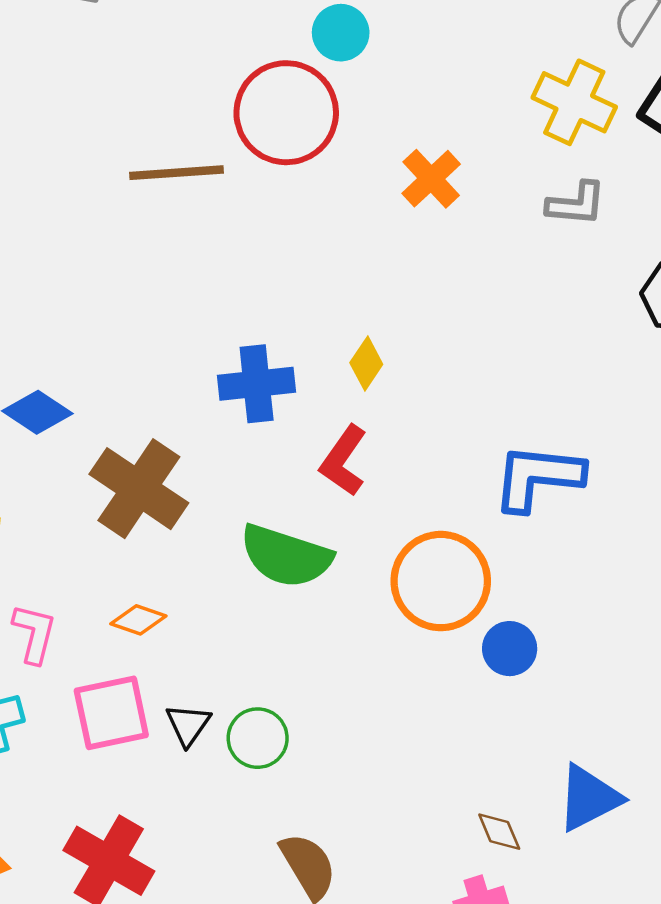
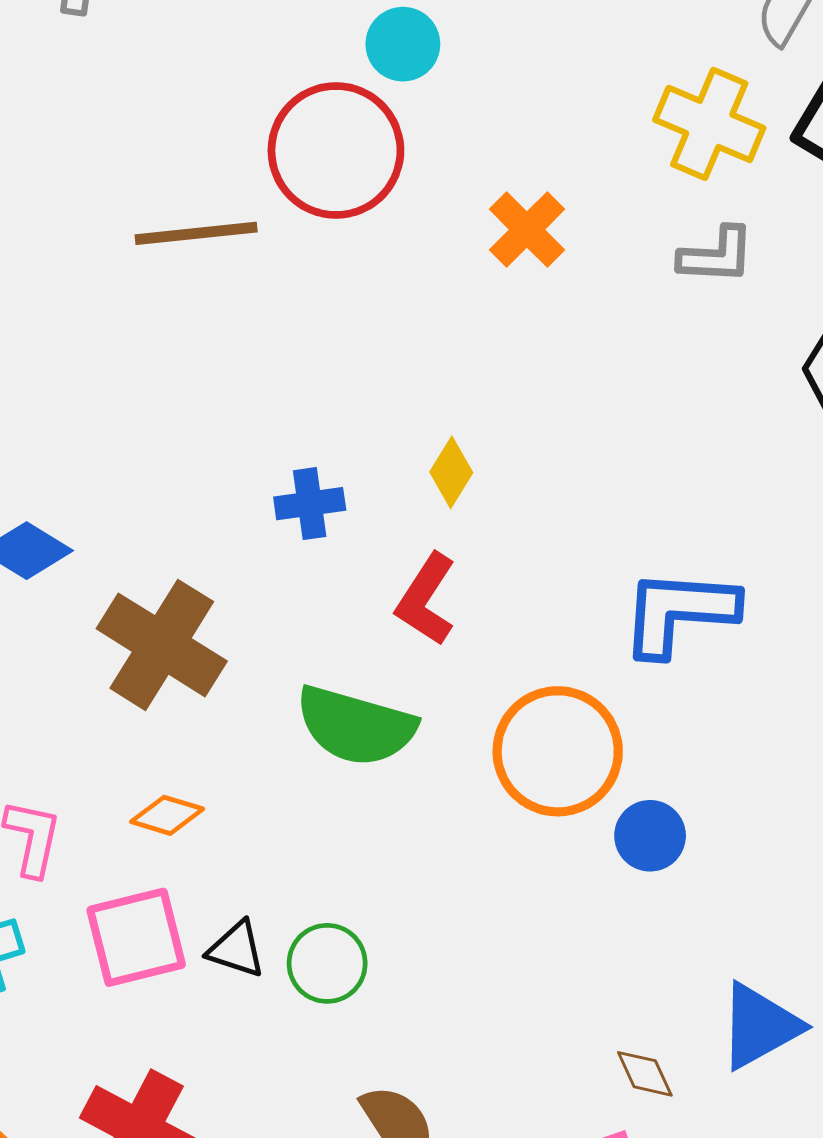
blue cross: (257, 384) -> (310, 504), size x0.7
black triangle: (188, 725) -> (236, 949), turned -45

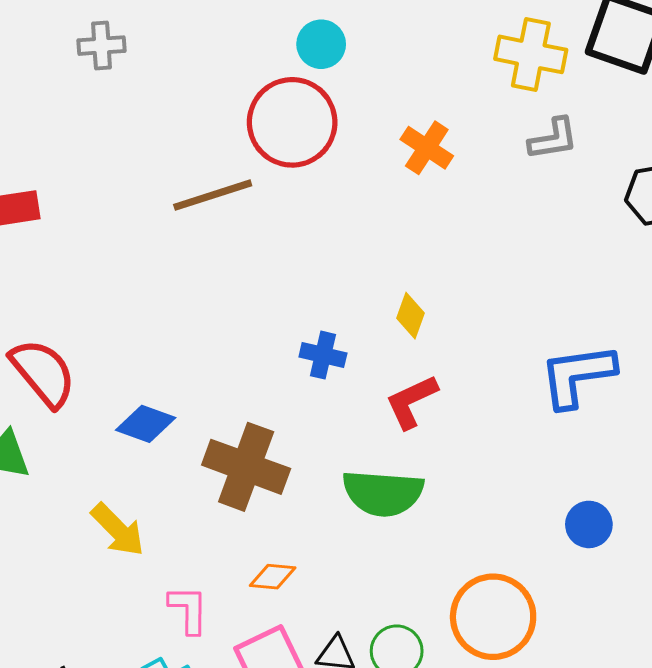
blue cross: (310, 504) -> (323, 355), turned 33
red L-shape: (426, 599) -> (411, 402), turned 44
orange circle: (558, 751) -> (493, 617), moved

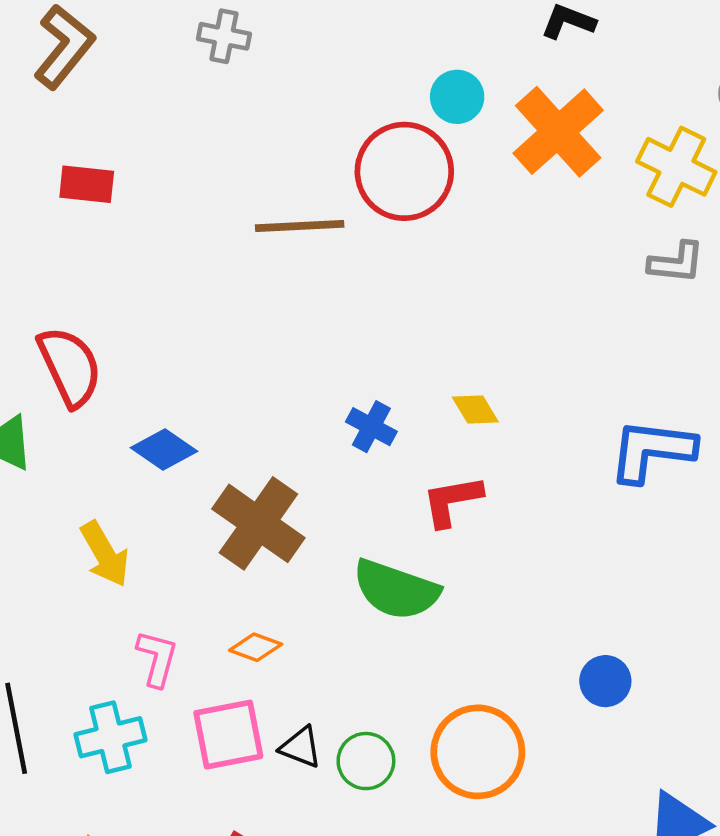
orange cross: (427, 148) -> (558, 132), moved, size x1.6
yellow diamond: (411, 316) -> (475, 409), turned -66
blue L-shape: (577, 376) -> (652, 451), moved

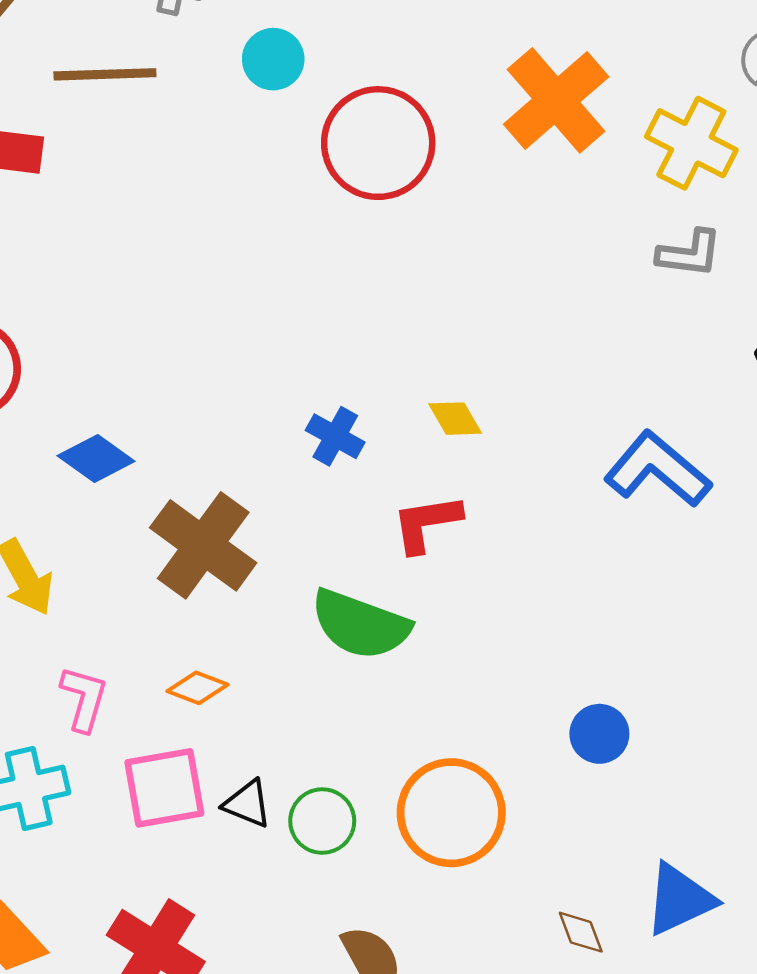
cyan circle: (457, 97) -> (273, 59), moved
brown line: (300, 226) -> (105, 74), moved
blue L-shape: (652, 451) -> (658, 469), turned 32

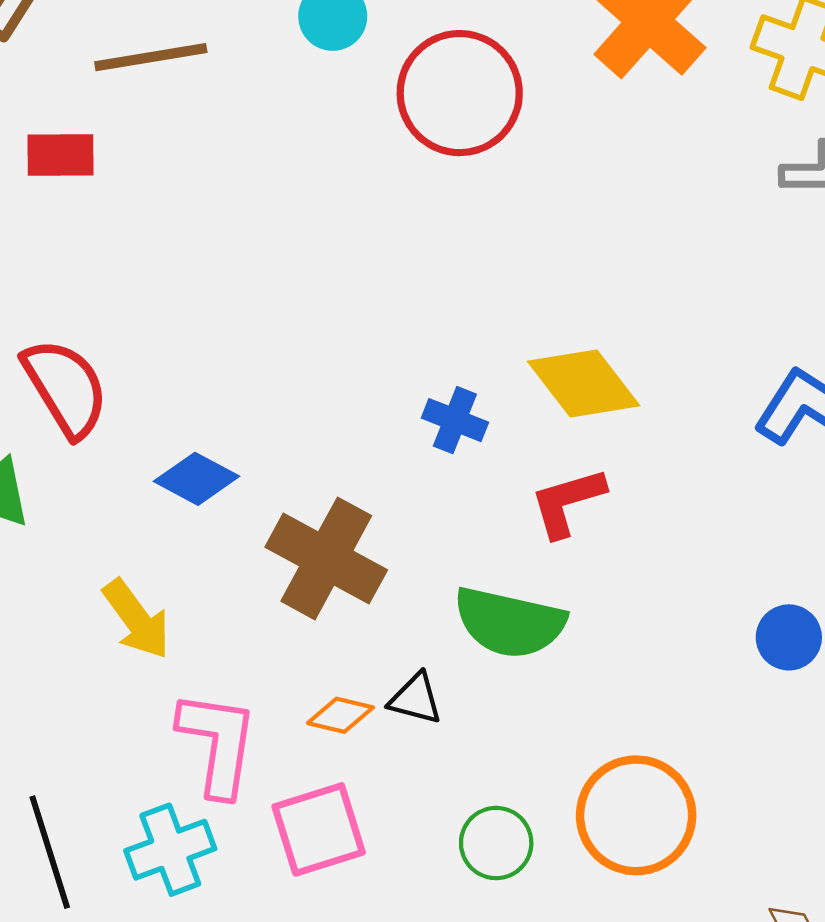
yellow diamond: (455, 419) -> (584, 383), size x1.8
pink L-shape: (84, 699) -> (218, 743), size x1.5
blue circle: (599, 734) -> (789, 637), moved
black triangle: (247, 804) -> (416, 699), moved

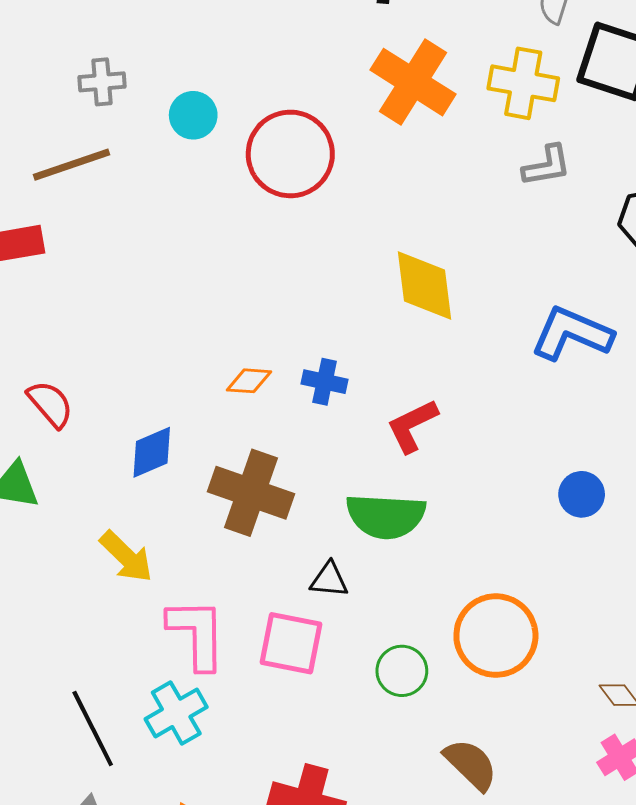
yellow diamond: (584, 383) -> (425, 285), moved, turned 40
red semicircle: (66, 388) -> (50, 404), size x0.7
blue diamond: (196, 479) -> (152, 452), turned -42
orange diamond: (340, 715) -> (249, 381), moved
pink square: (319, 829) -> (291, 643), moved, turned 38

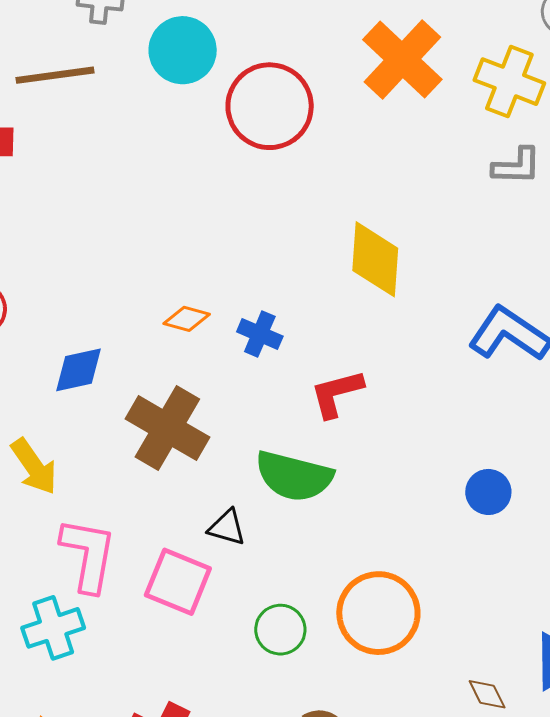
cyan circle: (193, 115) -> (183, 50), size x1.4

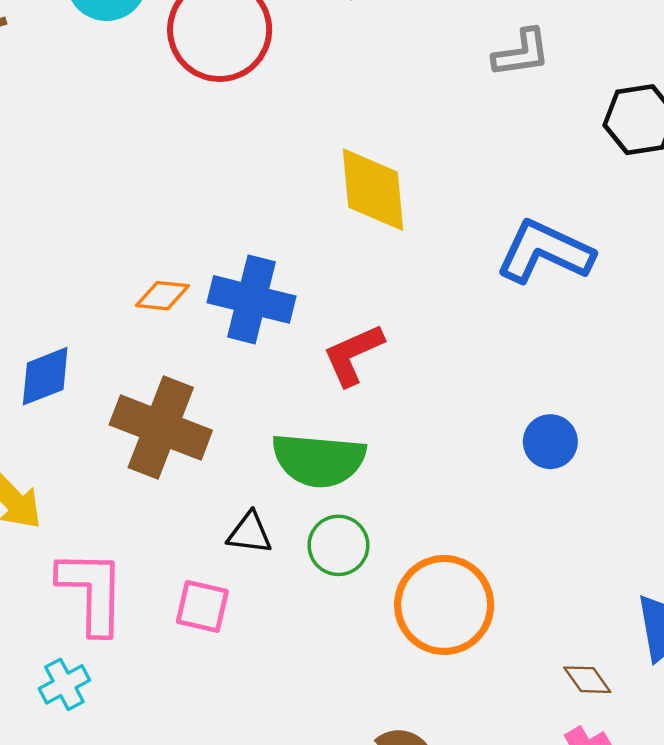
blue cross: (260, 334) -> (252, 299), size x1.6
pink square: (178, 582) -> (202, 606), size x0.7
cyan cross: (53, 628) -> (64, 684), size x0.7
green circle: (280, 630) -> (338, 545), moved

